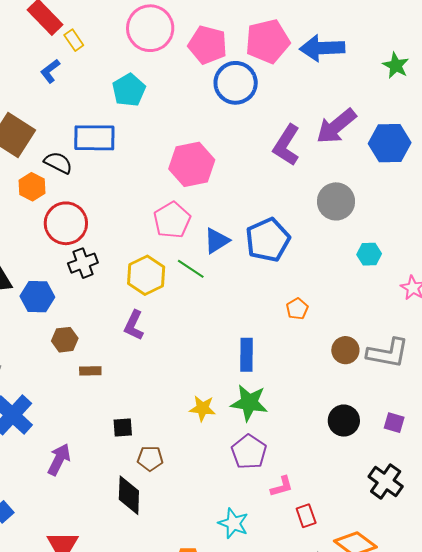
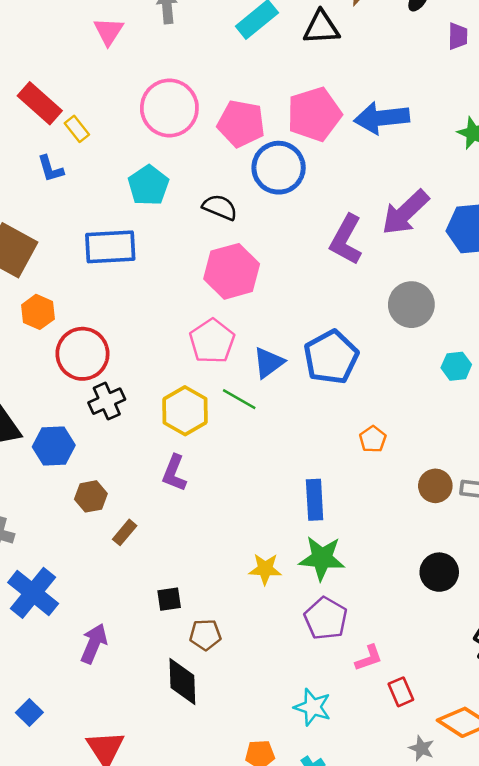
blue L-shape: (50, 71) -> (51, 169), turned -65
black semicircle: (58, 163) -> (220, 207), moved
brown rectangle: (90, 371) -> (125, 532), turned -45

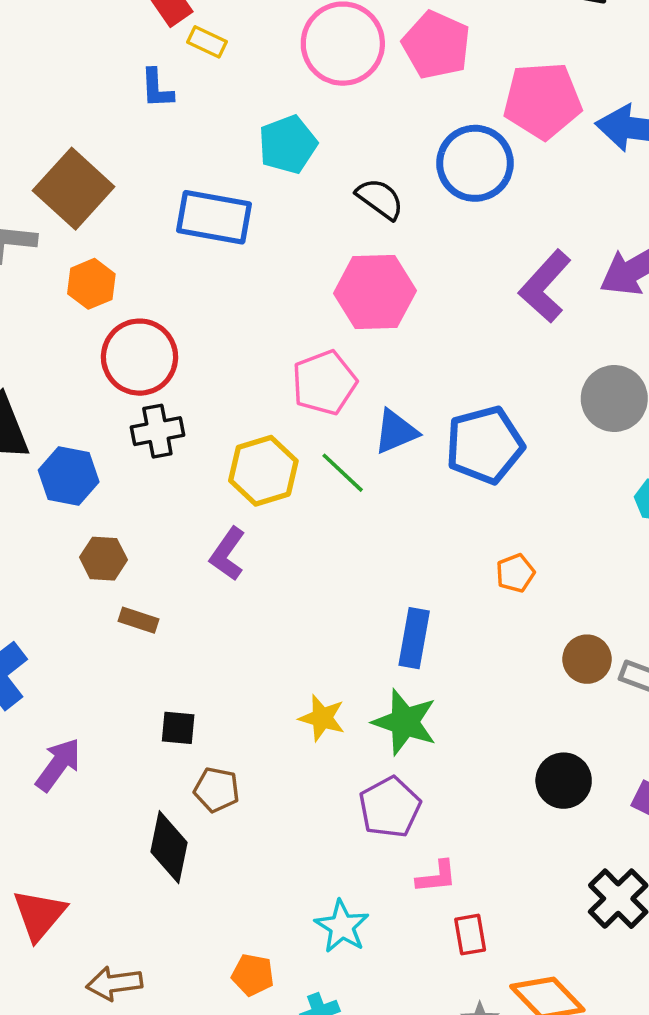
pink pentagon: (241, 124) -> (436, 45), moved
yellow rectangle: (77, 129) -> (207, 42), turned -40
brown rectangle: (125, 532) -> (138, 620), turned 55

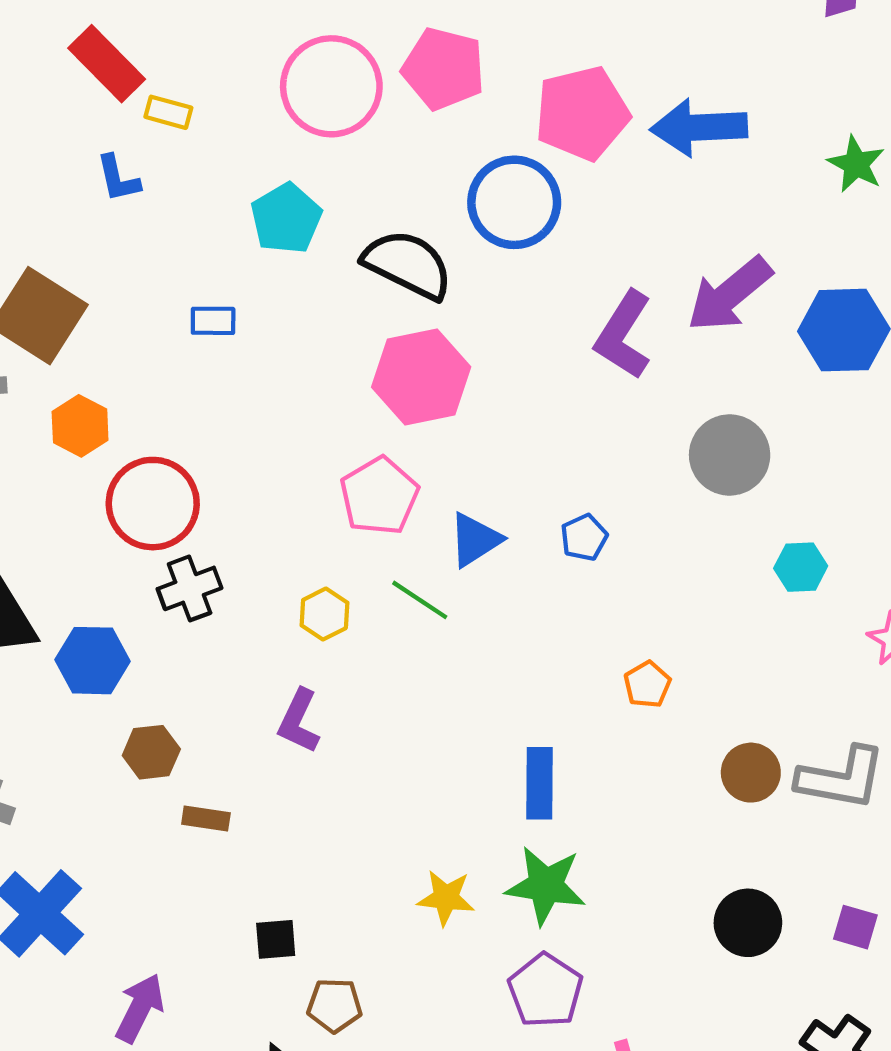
black semicircle: (380, 199) -> (408, 264), size x1.5
blue rectangle: (214, 217) -> (213, 321), size x0.5
blue pentagon: (485, 445) -> (584, 537), size x0.5
yellow hexagon: (263, 471) -> (324, 614), size x0.6

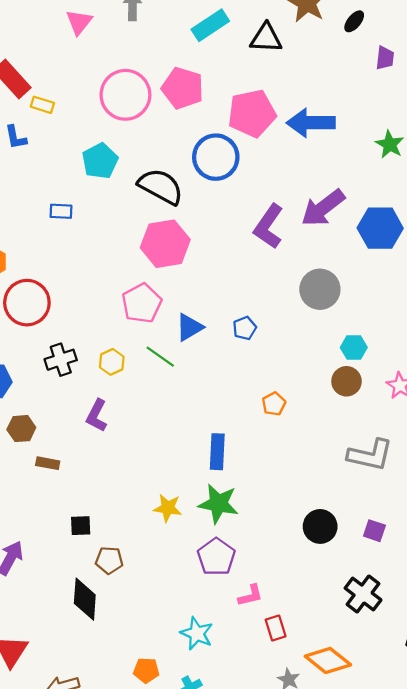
black cross: (190, 588) -> (61, 360), moved
brown circle: (751, 773) -> (347, 381), moved

